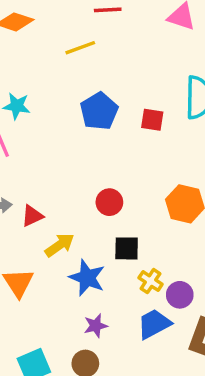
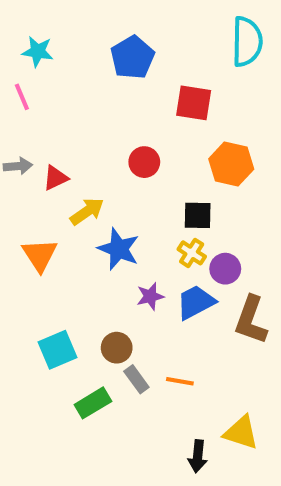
red square: (152, 120) -> (194, 103), moved, size x1.4
black square: (127, 248) -> (198, 215), moved
purple star: (96, 326) -> (150, 296), moved

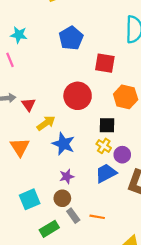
red circle: (144, 162) -> (78, 96), size x1.6
red triangle: (55, 178) -> (29, 105), turned -40
purple star: (150, 296) -> (67, 176), moved

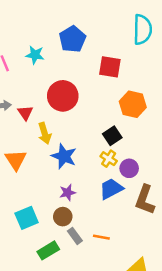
cyan star: (19, 35) -> (35, 55), moved
red circle: (78, 96) -> (63, 96), moved
yellow arrow: (46, 123) -> (45, 133), turned 108
black square: (107, 125) -> (112, 136), turned -35

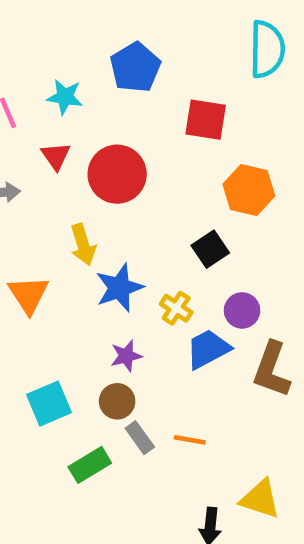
red triangle: (25, 113) -> (56, 156), moved
blue star: (64, 156) -> (119, 288), turned 30
yellow cross: (109, 159) -> (176, 308), moved

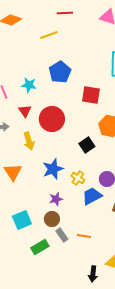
yellow arrow: (83, 245) -> (29, 141), moved
black square: (210, 249) -> (87, 145), moved

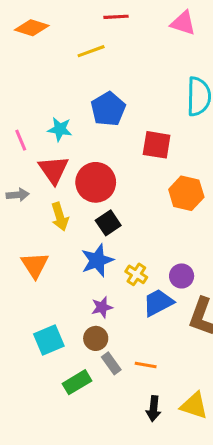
red triangle: (25, 111) -> (54, 170), size x1.5
black square: (87, 145) -> (108, 223), moved
black arrow: (93, 274) -> (153, 409), moved

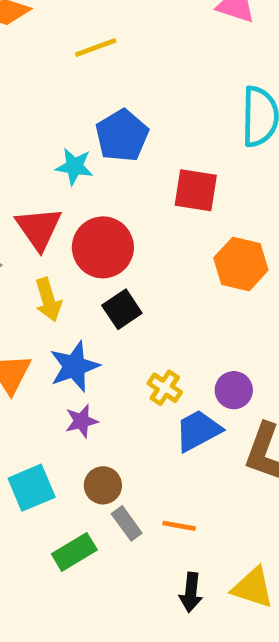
cyan star: (60, 129) -> (74, 166), moved
blue star: (97, 260) -> (74, 366), moved
purple star: (102, 307) -> (81, 421), moved

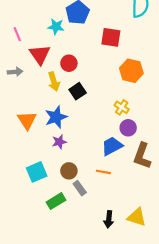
red circle: (103, 247) -> (69, 63), size x0.6
yellow arrow: (48, 300) -> (54, 82), moved
yellow cross: (165, 388) -> (122, 107), moved
orange line: (179, 526) -> (103, 172), moved

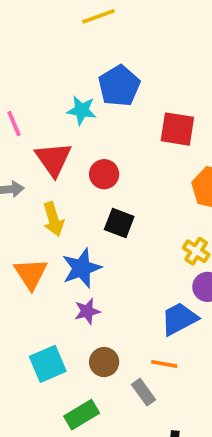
yellow arrow: (54, 82) -> (53, 219), moved
black square: (78, 91) -> (119, 223), turned -35
gray rectangle: (80, 188) -> (144, 392), moved

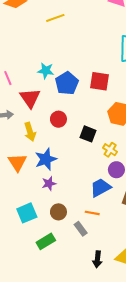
blue pentagon: (119, 86) -> (67, 83), moved
red circle: (104, 174) -> (58, 119), moved
black square: (119, 223) -> (88, 134), moved

